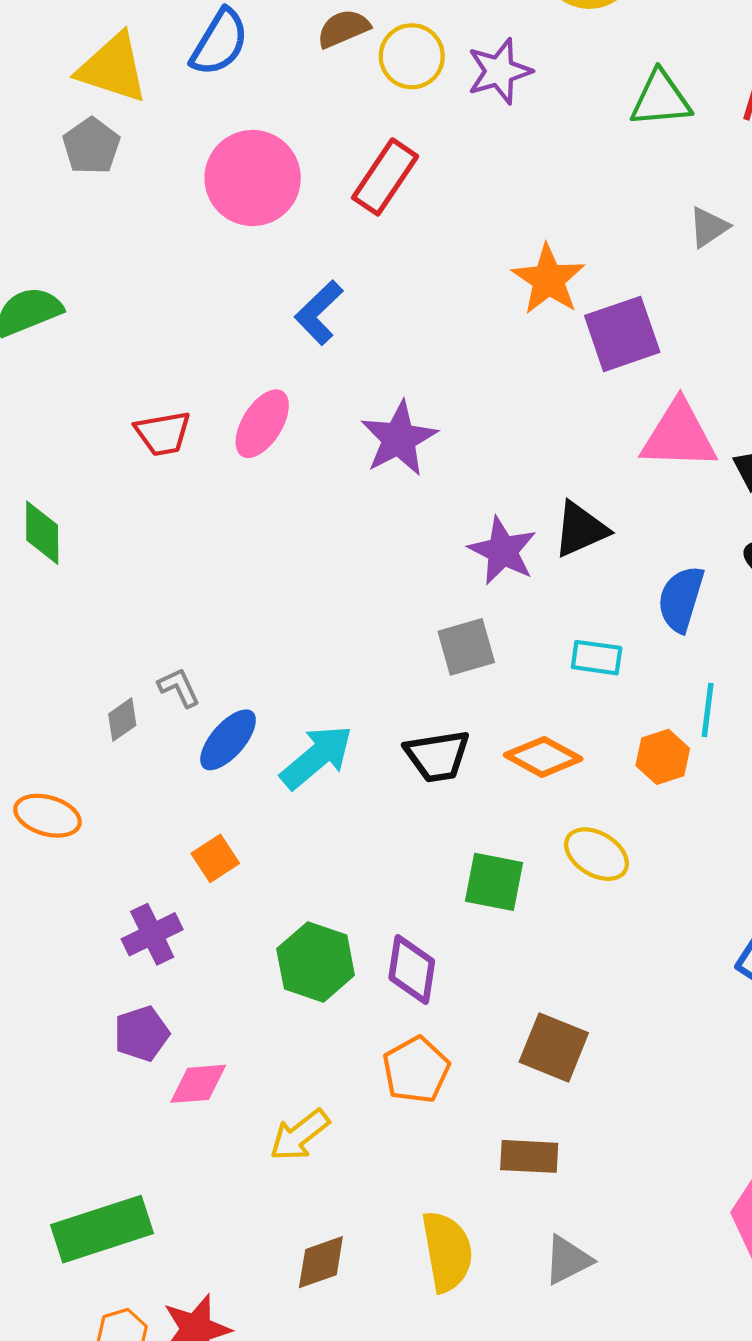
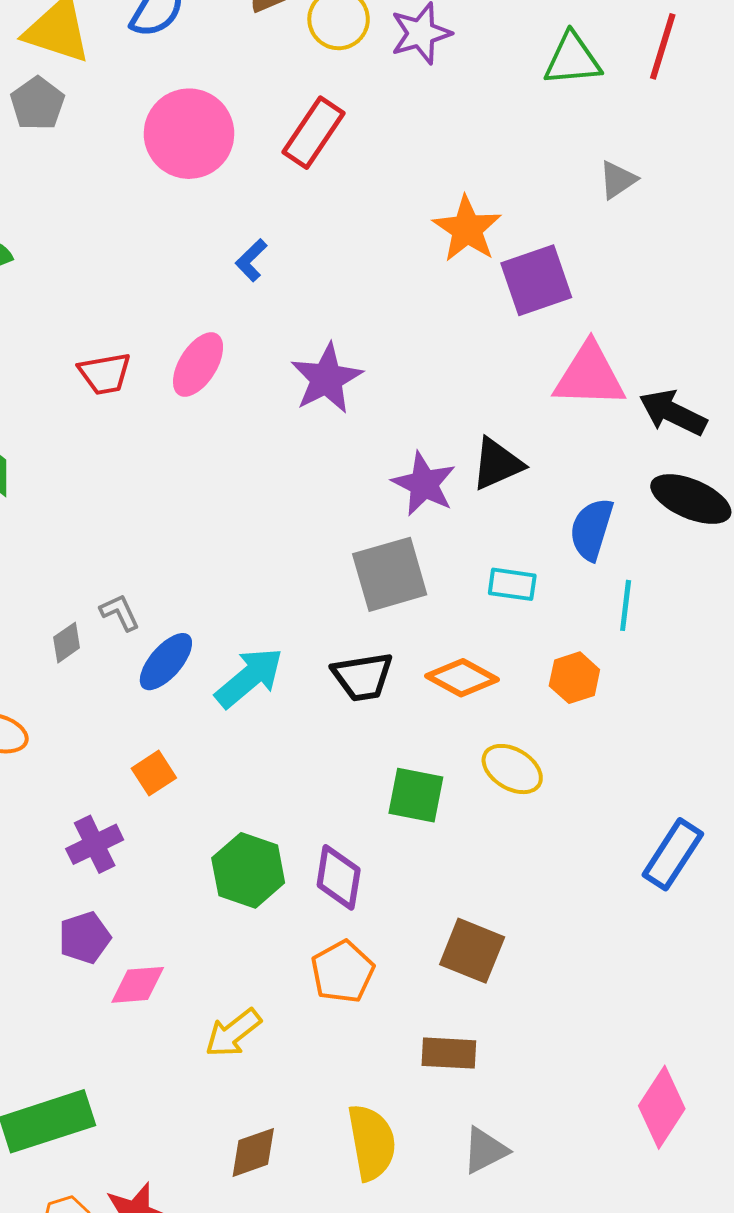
blue L-shape: (319, 313) -> (251, 260), size x0.7
gray square: (466, 647) -> (390, 574), size x1.4
cyan line: (708, 710) -> (626, 605), moved

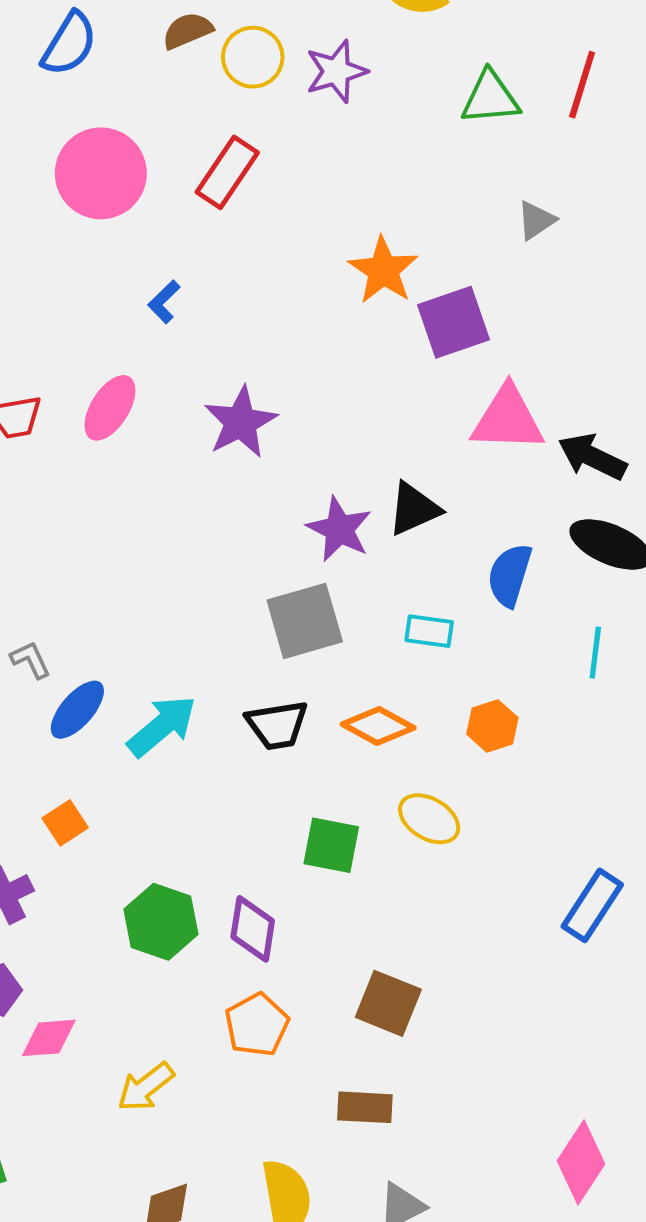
cyan line: (626, 605) -> (595, 653), moved

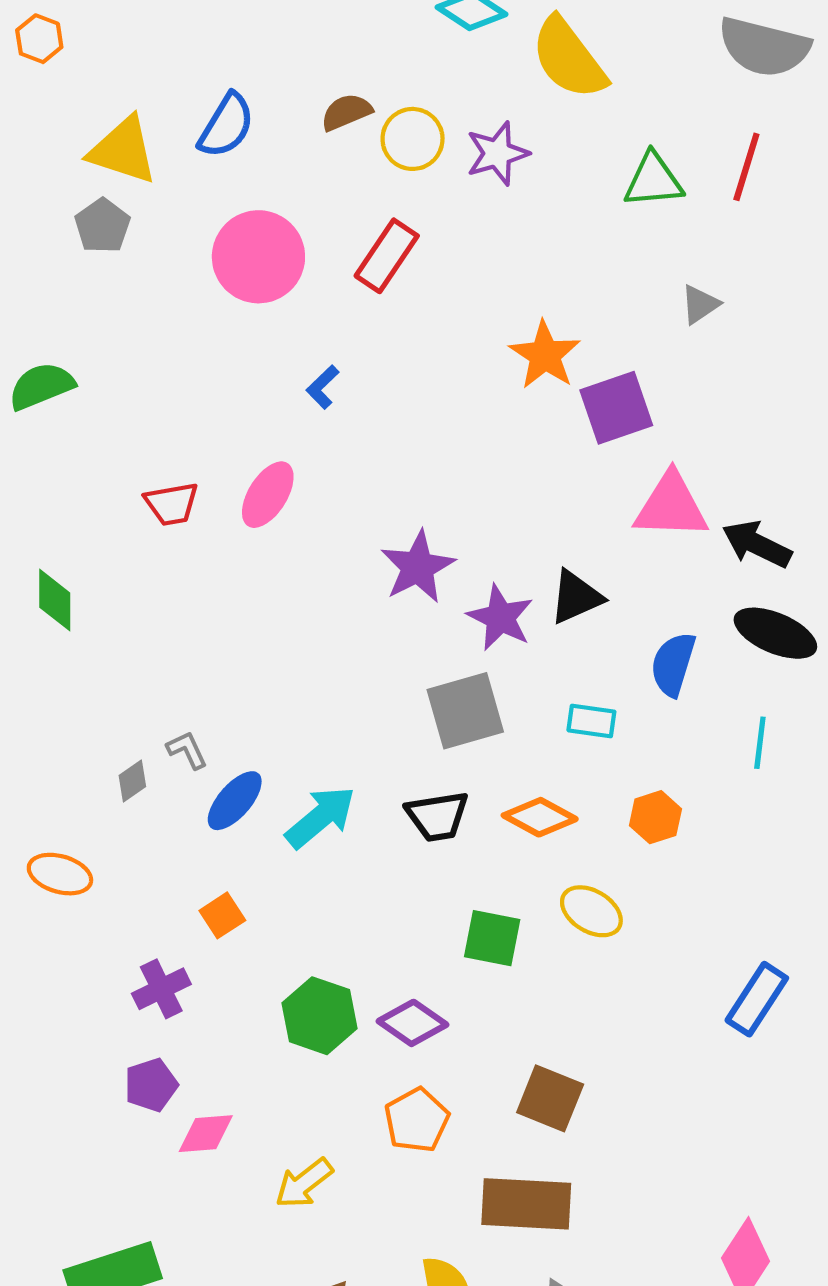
purple star: (240, 422) -> (418, 567), moved
purple diamond: (253, 929) -> (413, 1023), turned -64
brown rectangle: (365, 1107) -> (526, 1204), size x1.6

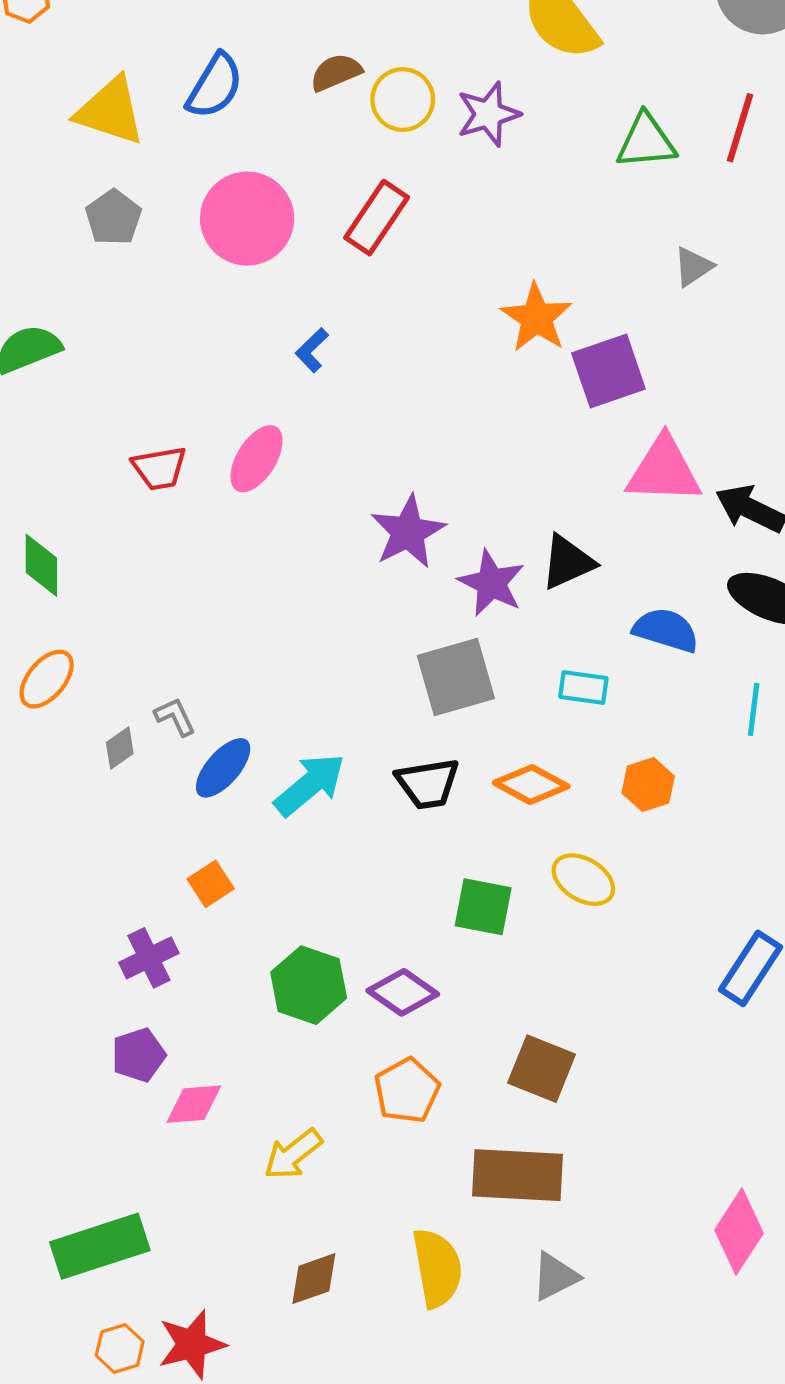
gray pentagon: (102, 226) -> (113, 218), moved
blue semicircle: (673, 664) -> (666, 630), turned 90
orange ellipse: (60, 874) -> (47, 679), moved, turned -66

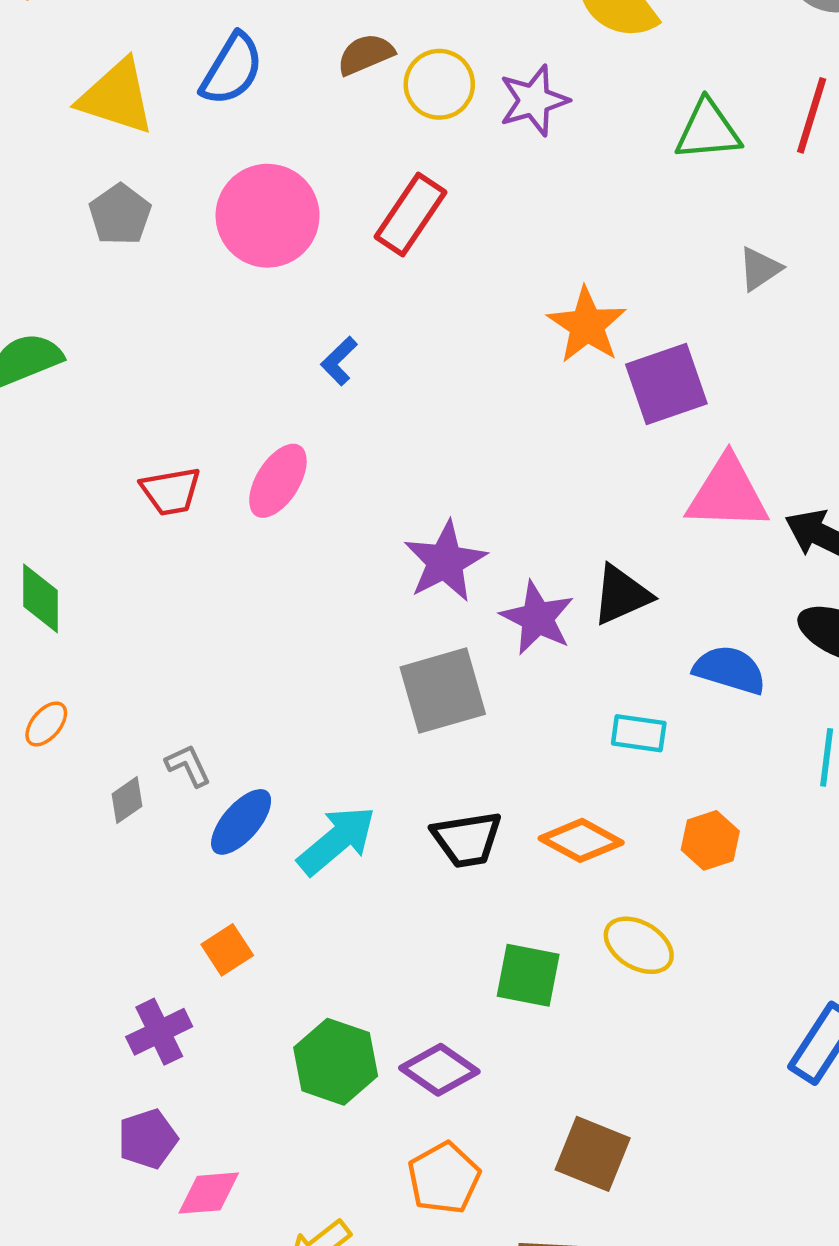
gray square: (456, 677) -> (443, 691), moved
orange ellipse: (47, 679) -> (46, 724), size x0.7

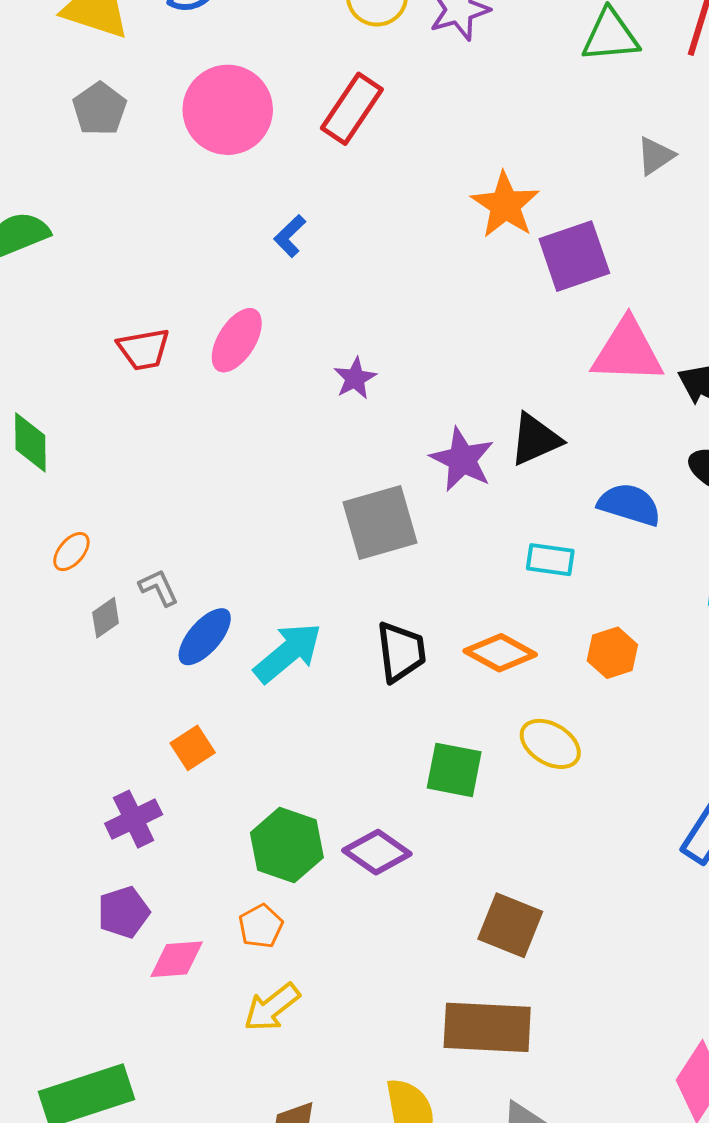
purple star: (445, 561) -> (355, 378), moved, size x0.6
orange ellipse: (46, 724) -> (71, 552), moved
black trapezoid: (467, 839) -> (401, 652), turned -88
orange pentagon: (444, 1178) -> (261, 926), moved, size x0.7

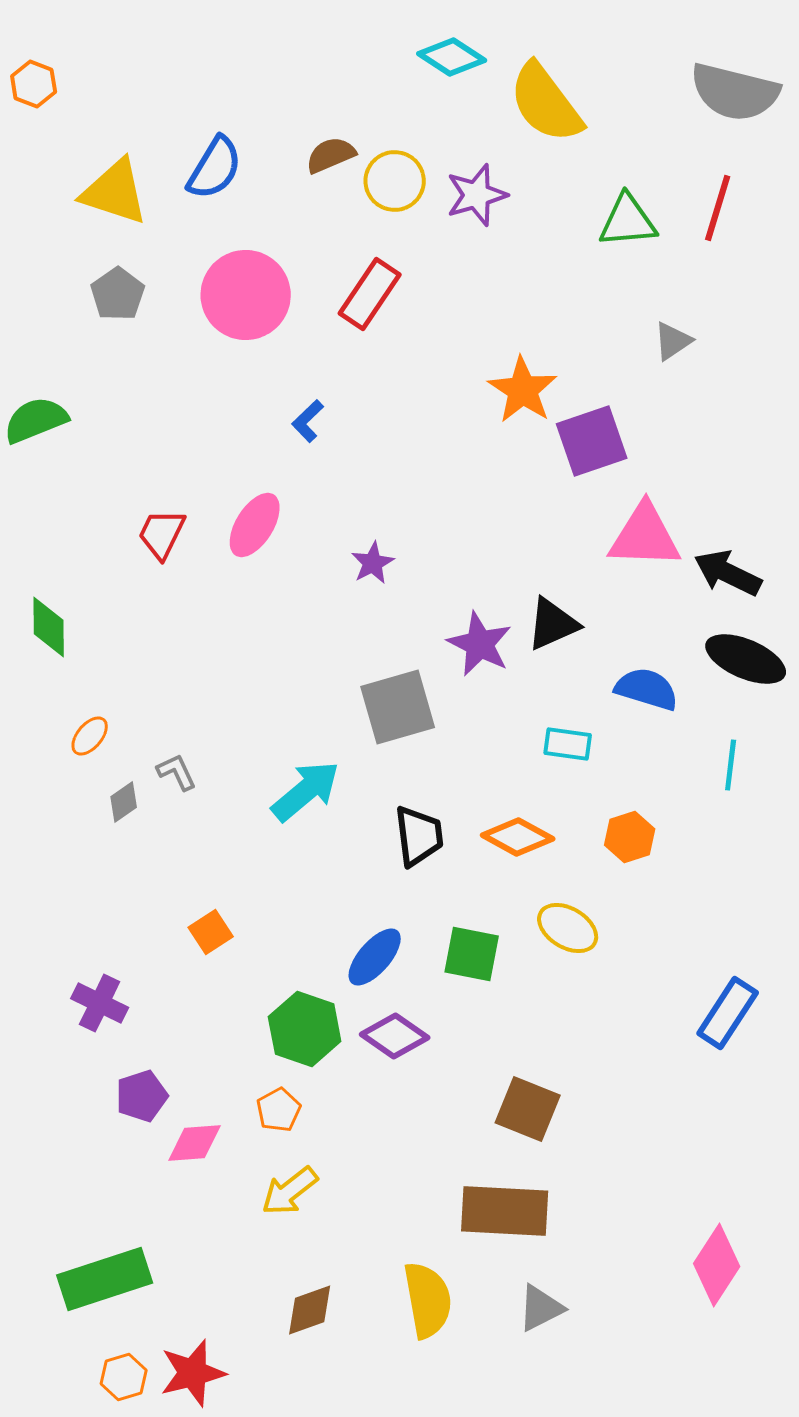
red trapezoid: (144, 349) -> (162, 534), turned 126
blue ellipse: (205, 637) -> (375, 957), moved
cyan arrow: (288, 653) -> (306, 791), moved
purple cross: (134, 819) -> (100, 1003), moved, turned -38

